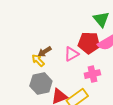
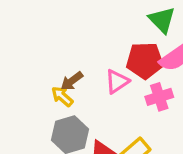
pink cross: (92, 74) -> (159, 97), moved

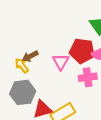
pink triangle: (117, 81) -> (61, 62), turned -36

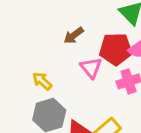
brown arrow: (30, 56) -> (74, 35), moved

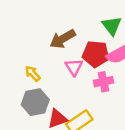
brown arrow: (74, 35) -> (63, 39), size x1.5

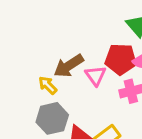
brown arrow: (63, 39) -> (69, 66), moved

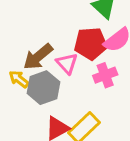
gray hexagon: (52, 118) -> (43, 88), moved

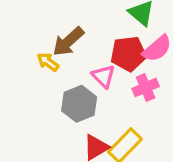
brown arrow: (38, 57) -> (68, 42), moved
yellow arrow: (19, 79) -> (48, 62), moved

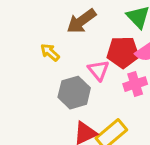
brown arrow: (68, 42) -> (81, 21), moved

